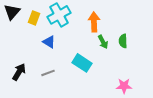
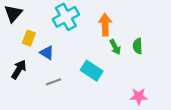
yellow rectangle: (34, 18) -> (29, 38), moved
blue triangle: (49, 42) -> (47, 53), moved
black arrow: (19, 72) -> (19, 69), moved

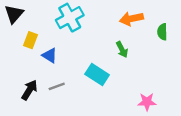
orange arrow: (105, 25) -> (131, 19), moved, turned -100
green semicircle: (138, 46) -> (162, 32), moved
black arrow: (19, 69) -> (29, 90), moved

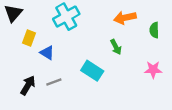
pink star: (147, 102) -> (153, 70), moved

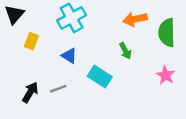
green semicircle: (154, 30) -> (167, 33), size x1.6
blue triangle: (47, 53) -> (69, 56), moved
pink star: (153, 70) -> (166, 75), turned 30

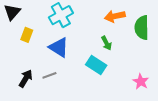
blue triangle: (69, 56) -> (59, 47), size x1.5
pink star: (166, 75) -> (141, 82), moved
cyan rectangle: (100, 76) -> (96, 65), moved

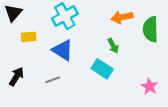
yellow rectangle: (27, 35) -> (29, 37), turned 64
black arrow: (26, 78) -> (16, 76), moved

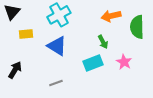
cyan rectangle: (102, 69) -> (93, 63), turned -54
gray line: (53, 80) -> (56, 83), moved
pink star: (149, 86) -> (124, 62), moved

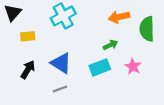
green arrow: (103, 42) -> (110, 45), turned -88
blue triangle: (57, 46) -> (61, 63), moved
black arrow: (15, 70) -> (28, 70), moved

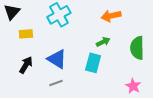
green semicircle: (147, 29) -> (137, 48), moved
pink star: (133, 66) -> (133, 86), moved
cyan rectangle: (100, 67) -> (93, 63), turned -54

